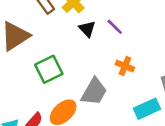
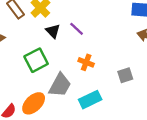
green square: (49, 69) -> (36, 60), moved
cyan rectangle: (147, 109) -> (90, 100), moved

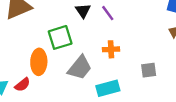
orange cross: (86, 62) -> (111, 49), turned -35
orange ellipse: (34, 103) -> (39, 62), moved, turned -55

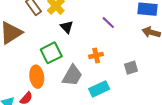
purple line: (108, 13) -> (108, 23), moved

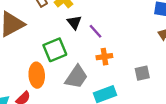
purple line: (108, 23) -> (95, 31), moved

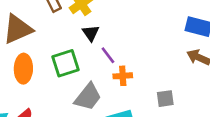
purple line: (95, 31) -> (108, 55), moved
orange ellipse: (37, 75) -> (23, 69), moved

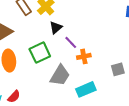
black triangle: (91, 33) -> (56, 27), turned 32

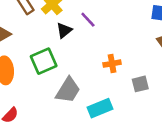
purple line: (71, 42) -> (88, 20), moved
orange cross: (84, 56) -> (112, 64), moved

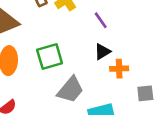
black triangle: (64, 30) -> (102, 52), moved

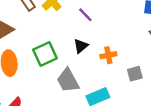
black triangle: (102, 52) -> (81, 46), moved
gray trapezoid: (70, 90) -> (68, 80), turned 120

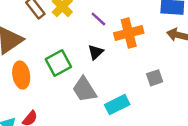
orange cross: (108, 55) -> (129, 33), moved, size x1.6

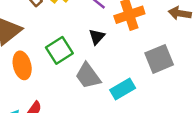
gray square: (155, 78) -> (159, 59), size x1.6

